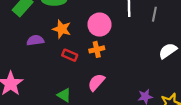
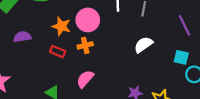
orange star: (62, 29) -> (61, 26), moved
white semicircle: (168, 51) -> (143, 45), moved

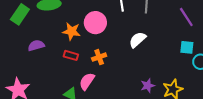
orange cross: (85, 45) -> (99, 57), moved
white semicircle: (143, 45) -> (138, 40), moved
pink semicircle: (85, 79) -> (87, 81), moved

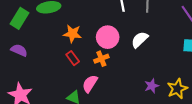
pink circle: (95, 23) -> (108, 37), moved
purple semicircle: (36, 45) -> (19, 50), moved, turned 42
red rectangle: (71, 55) -> (73, 58), turned 40

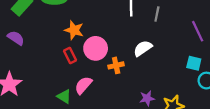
pink circle: (108, 37) -> (96, 48), moved
orange cross: (101, 59) -> (116, 65), moved

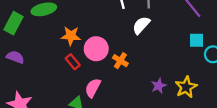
white semicircle: (143, 48) -> (141, 25), moved
orange cross: (116, 65) -> (120, 61), turned -32

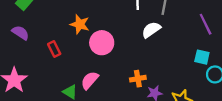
orange cross: (120, 61) -> (138, 79), moved, turned 35
red rectangle: (73, 62) -> (54, 49), moved

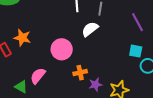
orange star: (80, 24) -> (22, 38), moved
pink circle: (102, 43) -> (62, 49), moved

